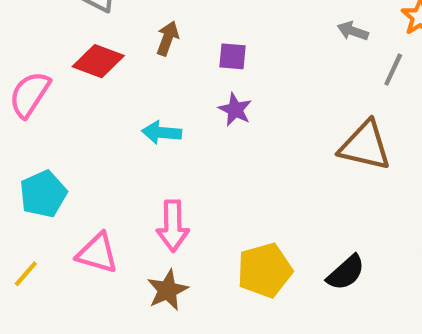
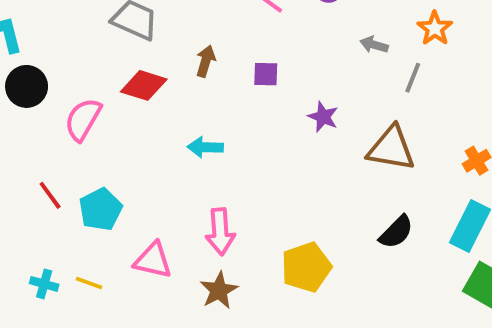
purple star: (235, 110) -> (323, 117), moved
black semicircle: (346, 273) -> (396, 232), moved
yellow line: (26, 274) -> (89, 283), turned 72

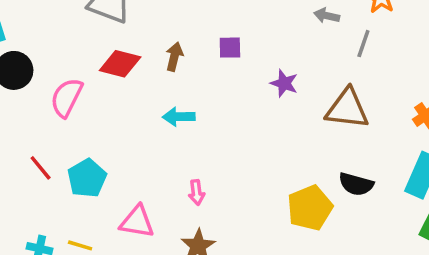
brown arrow: (206, 61) -> (174, 57), moved
pink arrow: (220, 232) -> (197, 192), size x0.6
black semicircle: (396, 232) -> (356, 184), turned 64
yellow pentagon: (306, 267) -> (310, 208), moved

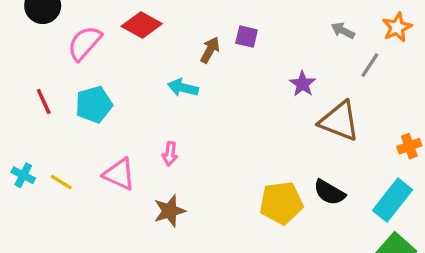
brown arrow: (174, 57) -> (210, 50), moved
purple star: (284, 83) -> (303, 84), moved
cyan pentagon: (87, 178) -> (94, 105), moved
pink arrow: (197, 192) -> (170, 154), moved

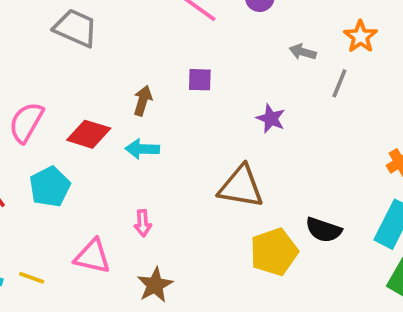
red diamond: (142, 25) -> (89, 134), moved
brown arrow: (210, 50) -> (143, 101), moved
brown triangle: (339, 121) -> (241, 187), moved

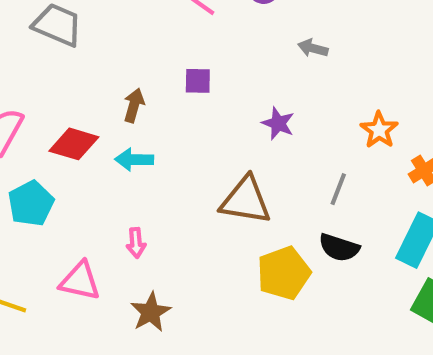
orange star: (360, 37) -> (379, 130), moved
gray line: (339, 83) -> (338, 189), moved

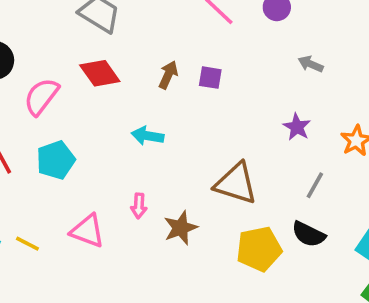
brown arrow: (134, 105) -> (168, 75), moved
purple star: (278, 123) -> (297, 127), moved
red diamond: (74, 144) -> (100, 73), moved, turned 30
brown star: (151, 312) -> (181, 228), moved

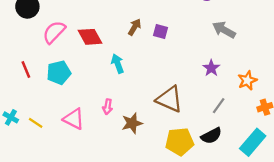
gray arrow: (311, 64) -> (224, 30), size x1.5
red diamond: (100, 73) -> (90, 37), moved
cyan arrow: (148, 136) -> (118, 64), turned 54
black semicircle: (309, 234) -> (211, 136), turned -60

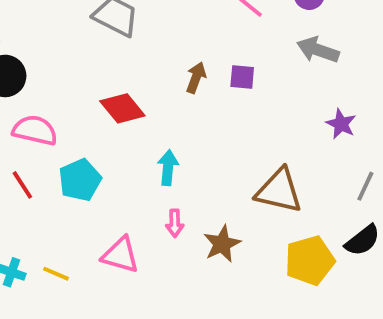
gray arrow: (224, 30) -> (318, 50), moved
pink semicircle: (54, 32) -> (35, 130), moved, turned 70
cyan arrow: (118, 64) -> (168, 168), moved, turned 36

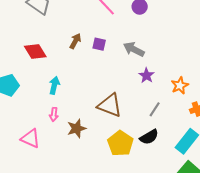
gray arrow: (318, 50) -> (134, 49), moved
pink triangle: (120, 255) -> (30, 138), moved
yellow pentagon: (310, 260) -> (120, 143), turned -30

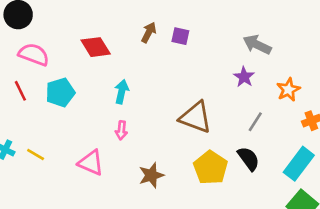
gray arrow: (134, 49) -> (257, 45), moved
brown star: (77, 128) -> (151, 175), moved
black semicircle: (149, 137) -> (249, 159), turned -96

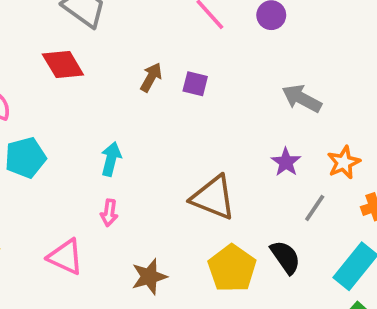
red diamond: (96, 47) -> (63, 64), moved
purple star: (244, 77) -> (286, 162), moved
gray line: (255, 122) -> (315, 208), moved

